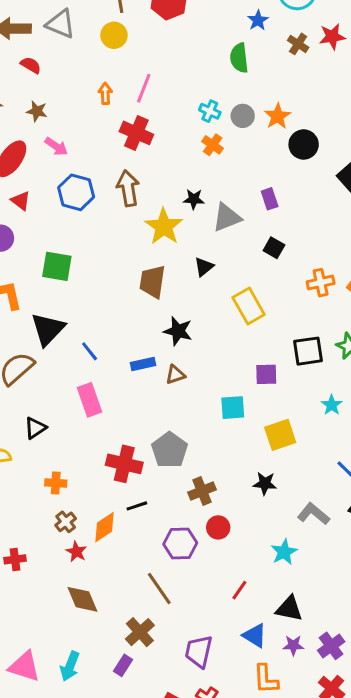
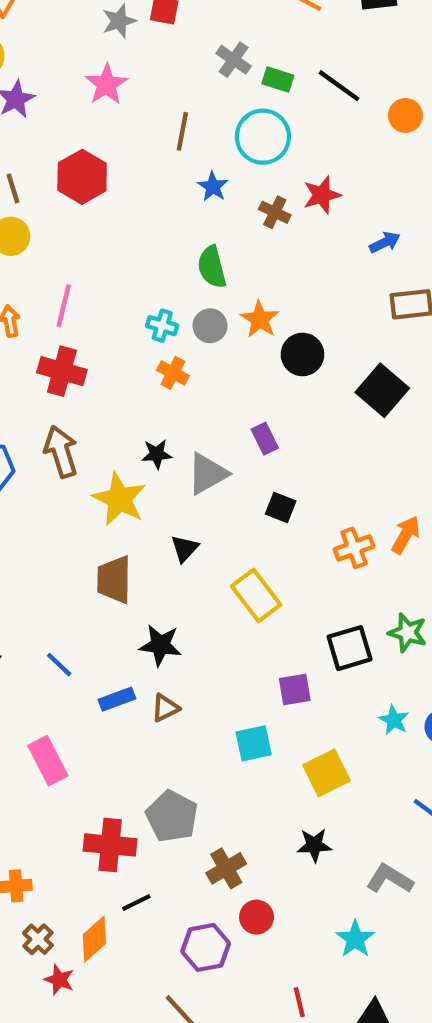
green semicircle: (239, 58) -> (212, 267), moved
blue line: (90, 351) -> (59, 665), moved
red line: (239, 590) -> (299, 1002), turned -40

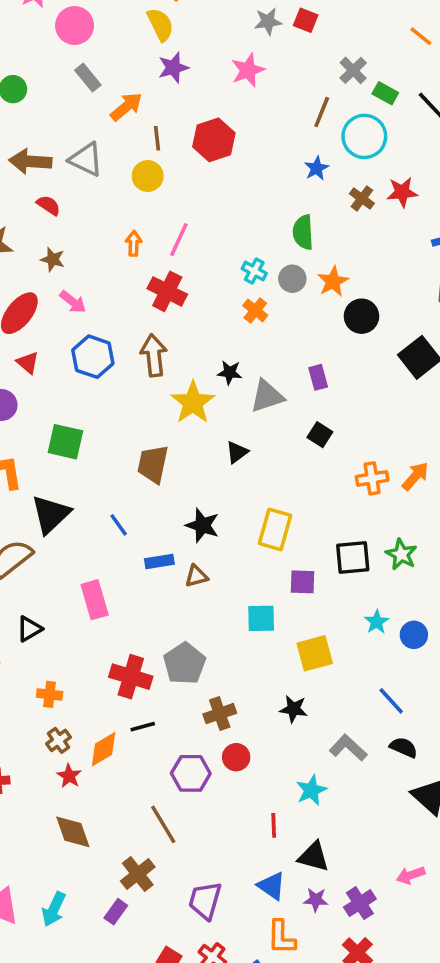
brown line: (182, 131) -> (322, 112), moved
brown trapezoid: (114, 580) -> (153, 464), moved
yellow rectangle: (256, 595) -> (275, 529), moved, turned 42
red line: (299, 1002) -> (274, 825), moved

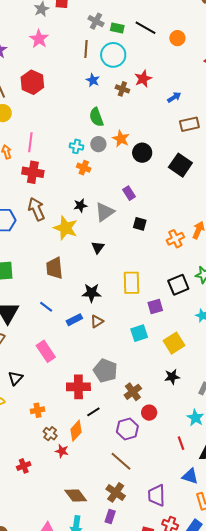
brown diamond: (73, 832) -> (76, 495), moved

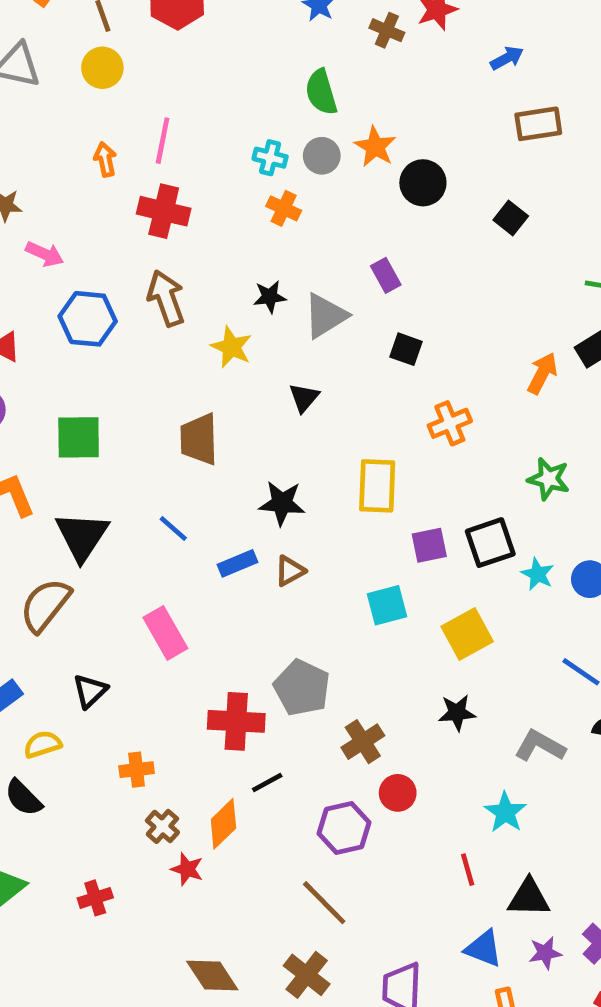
black square: (180, 165) -> (511, 218), size x0.6
yellow star: (66, 228) -> (231, 347), size x0.7
orange cross: (175, 239) -> (450, 423), moved
black square: (178, 285) -> (490, 543), moved

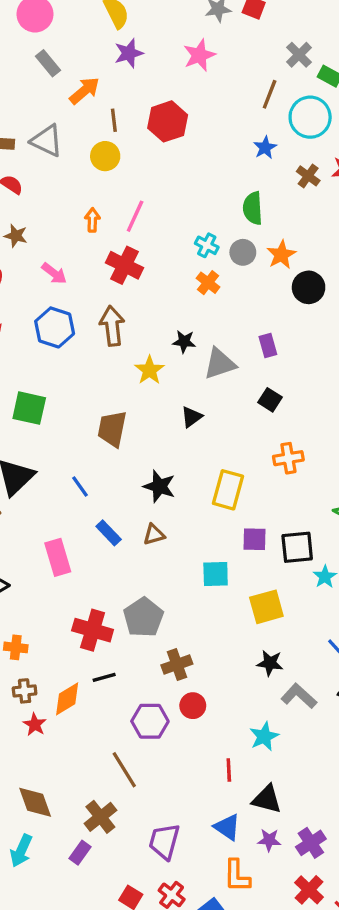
pink arrow: (45, 254) -> (54, 273), moved
blue rectangle: (237, 563) -> (109, 533), moved, turned 56
black star: (457, 713) -> (270, 663), moved
brown cross: (162, 826) -> (25, 691), turned 30

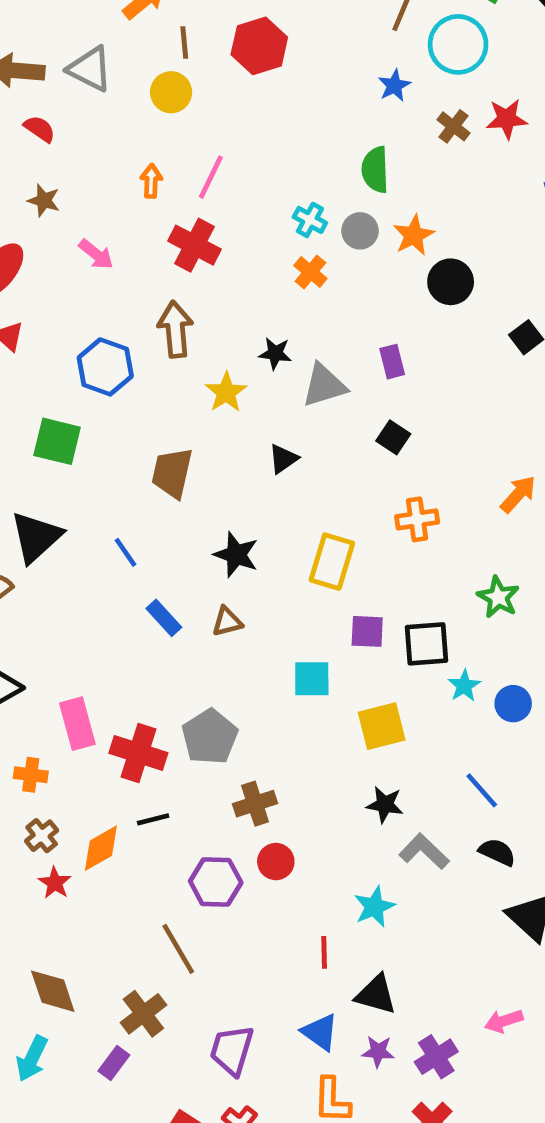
blue hexagon: (55, 327) -> (105, 367), moved
pink rectangle: (58, 557) -> (77, 724), moved
brown cross: (25, 691) -> (42, 836), turned -35

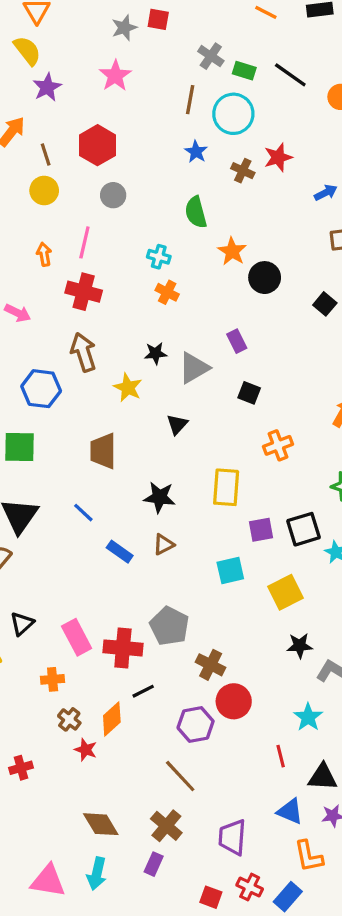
gray circle: (360, 231) -> (113, 195), moved
brown cross: (255, 804) -> (211, 665), turned -32
red circle: (276, 862) -> (234, 701), size x1.4

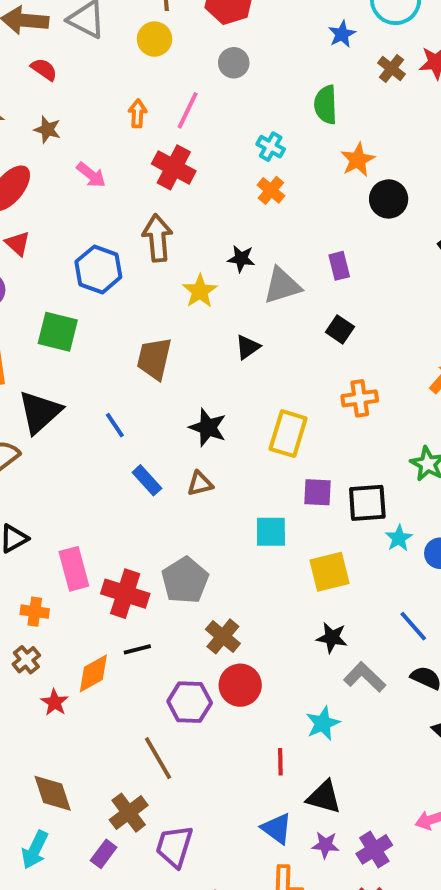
brown cross: (69, 719) -> (26, 660), moved
purple trapezoid: (232, 837) -> (174, 846), moved

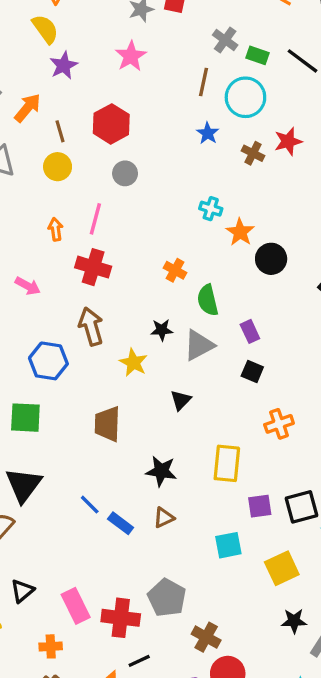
green semicircle: (326, 105) -> (208, 300), moved
cyan cross: (271, 147) -> (211, 209), moved
purple rectangle: (339, 266) -> (250, 331), moved
blue line: (115, 425) -> (90, 505), moved

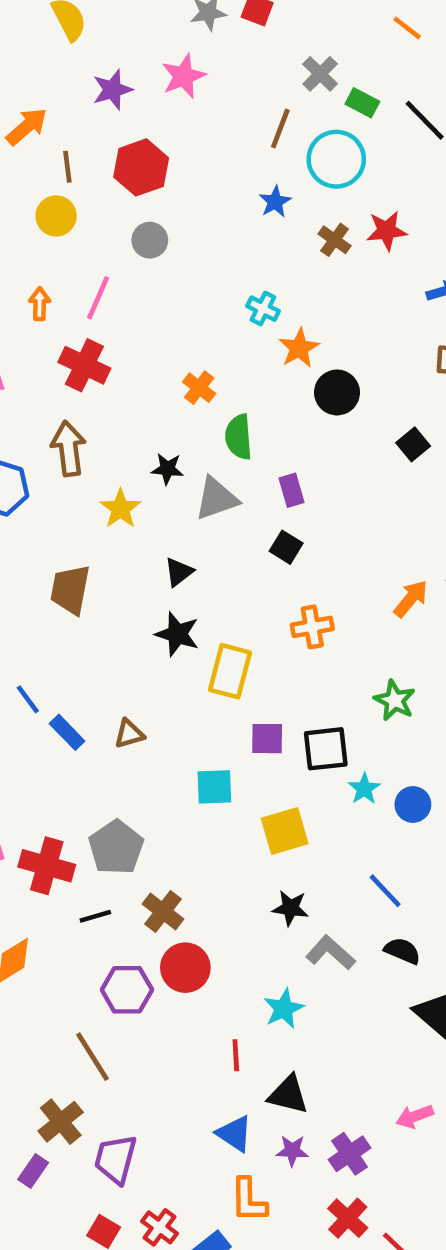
purple star: (64, 65) -> (112, 90), moved
black star: (161, 471) -> (177, 634), moved
black line: (139, 661) -> (95, 916), moved

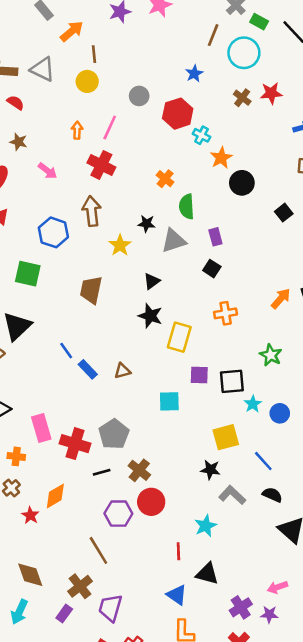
red hexagon: (141, 167) -> (178, 114), moved
blue star: (275, 202) -> (194, 74), moved
yellow square: (285, 831) -> (226, 437), moved
purple star: (292, 1151) -> (269, 614), moved

